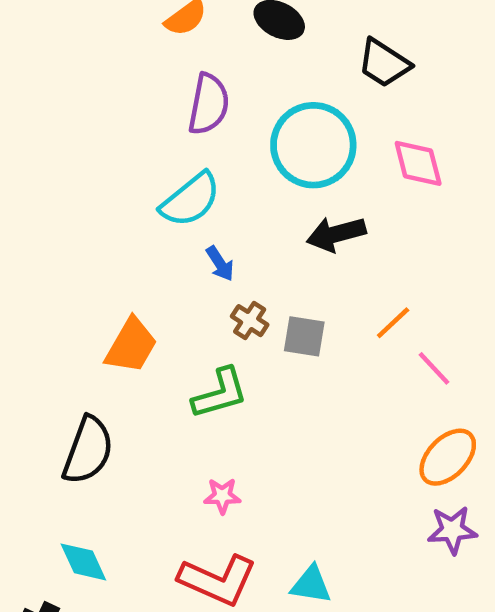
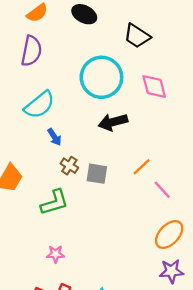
purple semicircle: (209, 104) -> (31, 51), moved

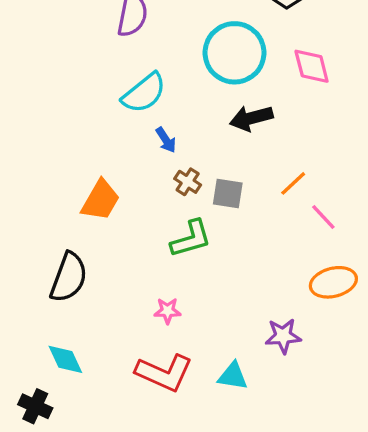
green L-shape: (54, 202) -> (191, 239), moved
orange ellipse: (169, 234) -> (333, 282), turned 32
purple star: (171, 271) -> (283, 336), moved

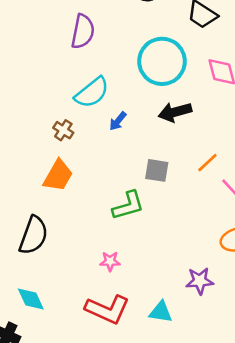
blue arrow: (166, 140) -> (118, 121), moved, turned 72
brown cross: (188, 182) -> (63, 130), moved

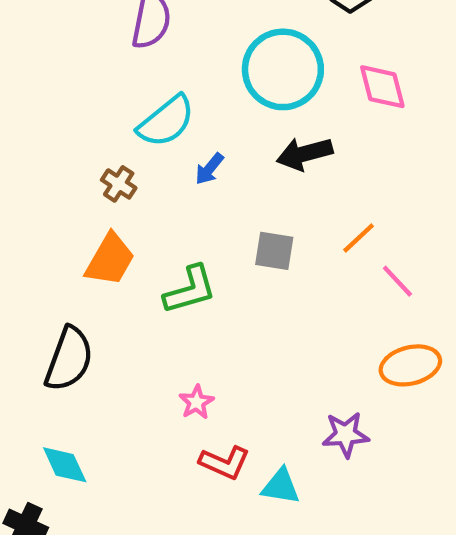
green L-shape: (128, 205) -> (190, 290), moved
pink star: (110, 261) -> (196, 402), turned -30
red L-shape: (107, 309) -> (225, 463), moved, size x0.7

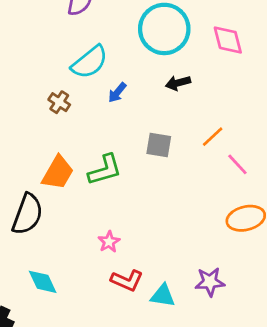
black arrow: (305, 154) -> (178, 83), size x0.7
orange trapezoid: (110, 260) -> (58, 173), moved
purple star: (346, 435) -> (210, 282), moved
cyan diamond: (65, 465) -> (43, 282), moved

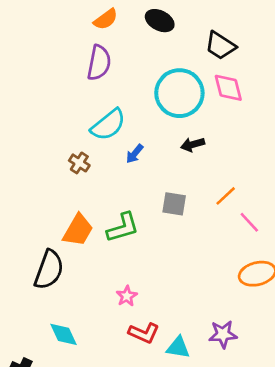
pink diamond: (228, 40) -> (228, 88), moved

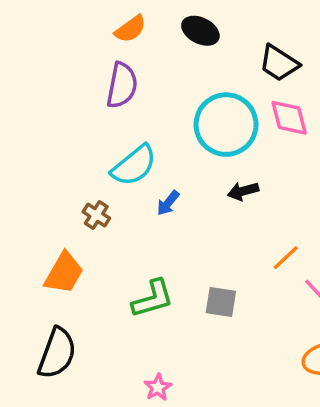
gray square: (174, 204) -> (221, 302), moved
orange trapezoid: (78, 230) -> (64, 273), moved

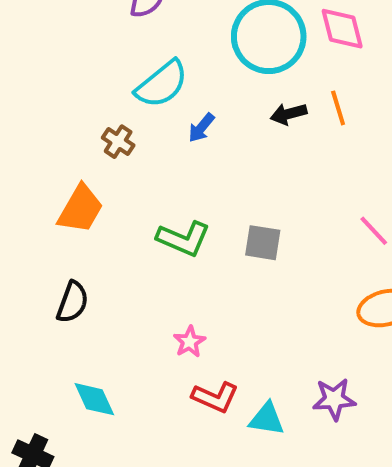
orange line: (286, 258) -> (338, 108), moved, turned -64
green L-shape: (153, 299) -> (184, 239), turned 39
black semicircle: (57, 353) -> (73, 302), size x0.7

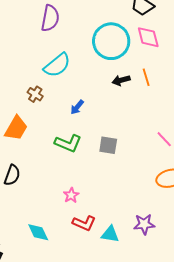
blue arrow: (201, 128) -> (77, 107), moved
cyan diamond: (94, 399) -> (38, 232), moved

